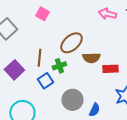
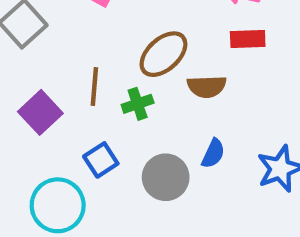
red rectangle: (110, 69) -> (248, 39), moved
blue square: (45, 81) -> (101, 160), moved
blue semicircle: (94, 110) -> (213, 153), moved

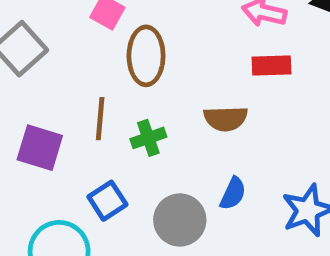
brown ellipse: (163, 54) -> (146, 56), moved, turned -48
purple square: (40, 112) -> (40, 148), turned -30

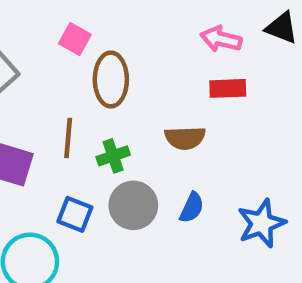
blue square: (107, 201) -> (75, 214), turned -36
gray circle: (180, 220) -> (133, 205), moved

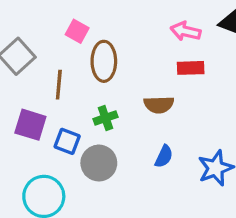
brown line: (68, 138) -> (59, 85), moved
gray circle: (133, 205) -> (99, 163), moved
blue square: (75, 214) -> (67, 141), moved

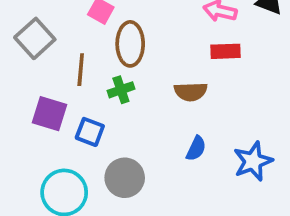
green cross: (105, 118) -> (121, 90), moved
gray circle: (99, 163) -> (125, 178), moved

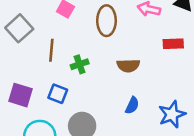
brown ellipse: (130, 44) -> (106, 21), moved
red rectangle: (225, 51) -> (173, 44), moved
purple square: (49, 114) -> (20, 95), moved

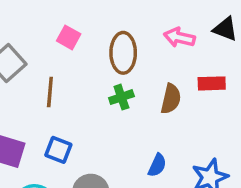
green cross: (80, 64) -> (121, 97), moved
brown semicircle: (128, 66) -> (171, 99), moved, turned -75

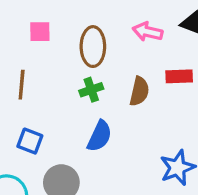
pink square: (69, 37) -> (40, 32), turned -30
blue semicircle: (157, 165) -> (100, 136), moved, size x1.4

